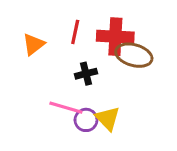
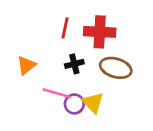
orange triangle: (34, 44) -> (26, 65), moved
brown ellipse: (134, 55) -> (116, 68), moved

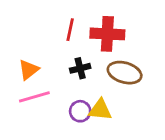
pink line: (57, 93) -> (34, 97), moved, turned -32
yellow triangle: (93, 103) -> (100, 110), turned -40

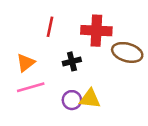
red line: (70, 30) -> (50, 27), moved
brown ellipse: (125, 73) -> (127, 52), moved

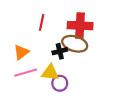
brown ellipse: (127, 52) -> (75, 44), moved
yellow triangle: (90, 99) -> (50, 73), moved

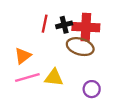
black cross: (60, 51) -> (64, 25), moved
purple circle: (60, 83) -> (92, 89), moved

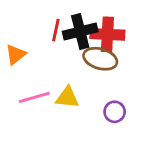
black cross: (64, 25) -> (80, 32), size x1.6
orange triangle: (23, 56) -> (16, 54), moved

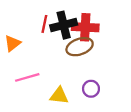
brown ellipse: (100, 59) -> (80, 47), turned -35
yellow triangle: (67, 97) -> (59, 96), moved

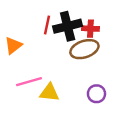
red cross: (85, 27) -> (90, 29), size x0.6
yellow triangle: (59, 96) -> (49, 93), moved

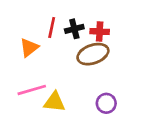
black cross: (68, 26) -> (74, 29), size x0.6
orange triangle: (13, 45) -> (29, 47), moved

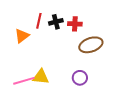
brown ellipse: (93, 54) -> (91, 45), moved
pink line: (32, 90) -> (24, 81), moved

